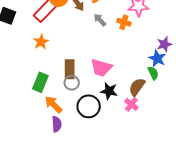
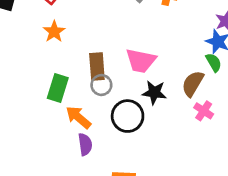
pink cross: (131, 104) -> (204, 111), moved

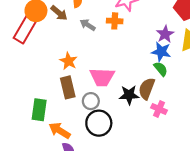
orange star: (54, 32) -> (68, 61), moved
gray circle: (101, 85) -> (91, 101), moved
black star: (154, 92) -> (129, 95), moved

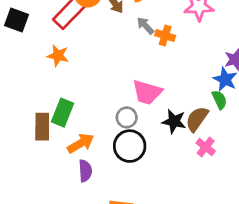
orange cross: (115, 21) -> (165, 36), moved
orange star: (68, 61) -> (58, 55), moved, turned -30
brown rectangle: (68, 87) -> (42, 127), moved
orange arrow: (60, 131) -> (81, 143), turned 105

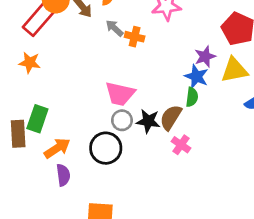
green semicircle: (219, 100) -> (192, 97), turned 36
gray circle: (127, 117) -> (122, 120), moved

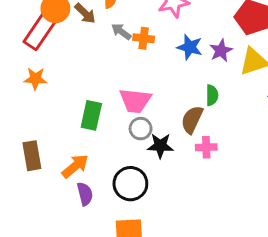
blue star: (196, 77) -> (190, 47), moved
green rectangle: (37, 119) -> (91, 115), moved
black star: (148, 121) -> (160, 146), moved
pink cross: (181, 145) -> (206, 147), turned -30
black circle: (106, 148) -> (130, 184), moved

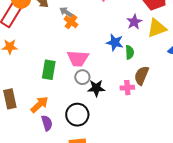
orange cross: (144, 38) -> (71, 22), moved, turned 32
blue star: (190, 47) -> (115, 42), moved
brown semicircle: (192, 120) -> (141, 75), moved

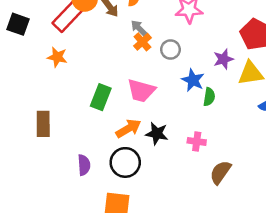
brown semicircle: (141, 75) -> (220, 172), moved
gray circle: (82, 77) -> (170, 50), moved
orange arrow: (39, 105) -> (128, 129), moved

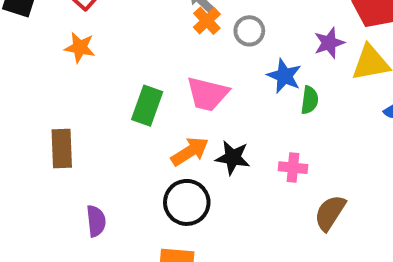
purple semicircle: (84, 165) -> (96, 221), moved

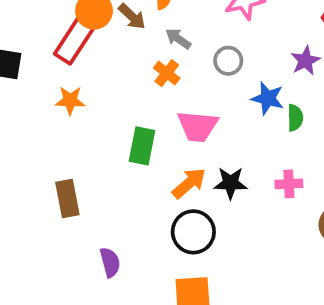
orange cross: (207, 21) -> (167, 73), moved

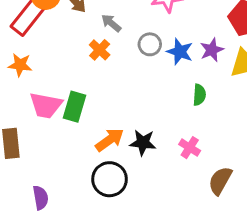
blue star: (268, 98) -> (180, 52), moved
pink trapezoid: (198, 126) -> (46, 105), moved
pink cross: (289, 184) -> (190, 148), turned 30

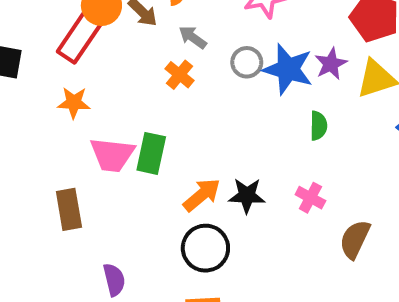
blue star: (180, 52) -> (288, 69), size x1.4

